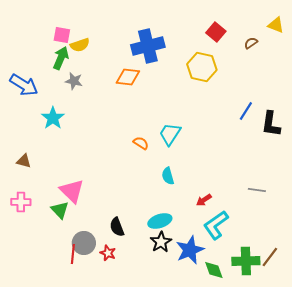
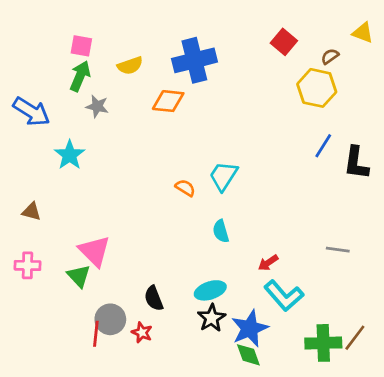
yellow semicircle: (80, 45) -> (130, 66), moved
yellow hexagon: (202, 67) -> (317, 88), moved
cyan L-shape: (216, 225) -> (284, 296), turned -96
green diamond: (214, 270) -> (248, 355), moved

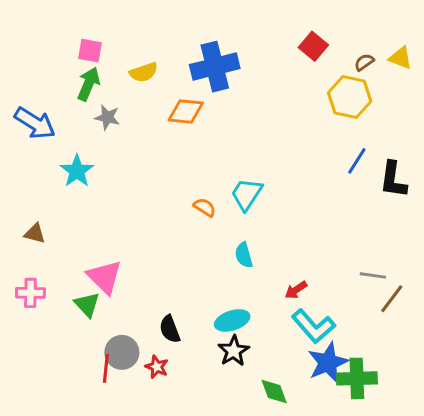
yellow triangle: (363, 33) -> (400, 58), moved
blue star: (250, 329) -> (328, 363), moved
brown line: (355, 338) -> (392, 299), moved

